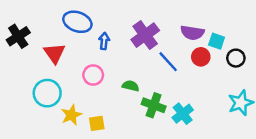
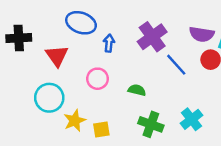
black cross: (18, 36) -> (19, 38), turned 30
green cross: (154, 105) -> (151, 124), moved

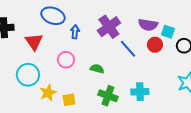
cyan cross: (192, 119) -> (140, 92), turned 36

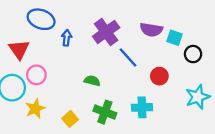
red circle: (155, 45) -> (159, 76), moved
pink circle: (66, 60) -> (36, 75), moved
yellow square: (69, 100) -> (70, 119), moved, turned -32

